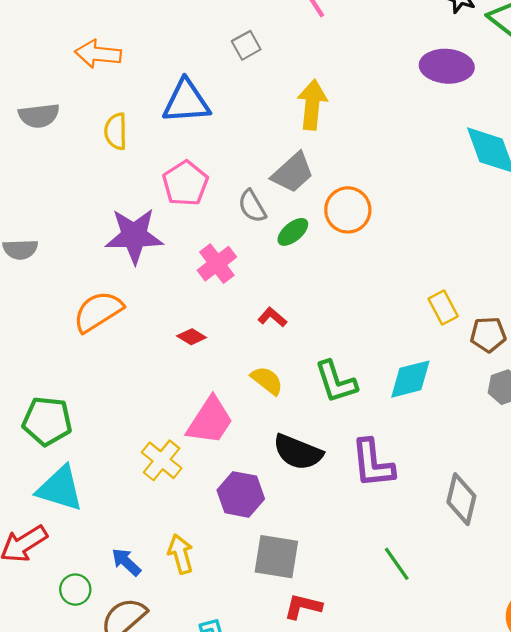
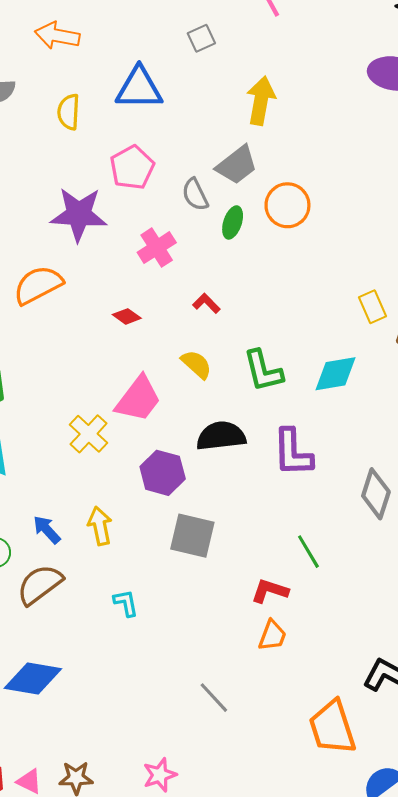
green ellipse: (293, 232) -> (233, 222), turned -36
black semicircle: (298, 452) -> (221, 436), turned 147
red L-shape: (303, 606) -> (270, 591), moved

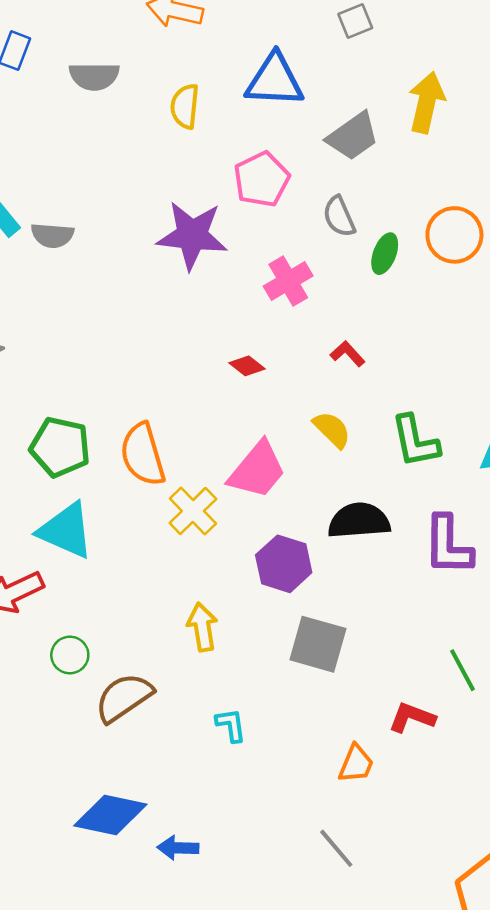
gray trapezoid: (237, 165) -> (353, 136), moved
orange semicircle: (38, 285) -> (143, 454), moved, turned -81
blue arrow: (47, 530) -> (178, 848), moved, turned -48
orange trapezoid: (272, 635) -> (356, 764), moved

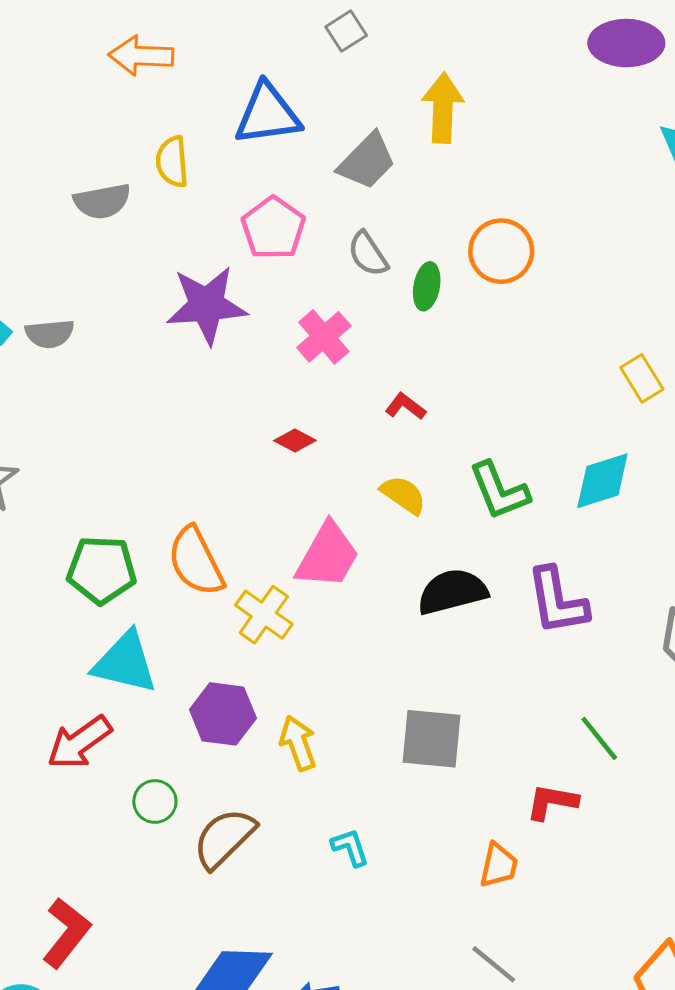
gray semicircle: (94, 76) -> (102, 201), moved
purple hexagon: (284, 564) -> (223, 714), moved

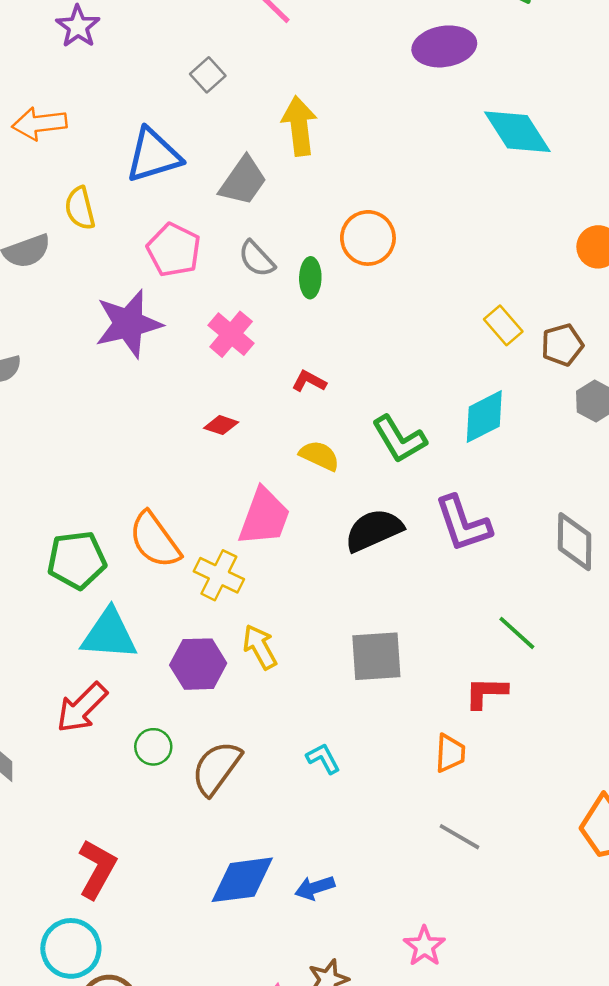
yellow arrow: (298, 743) -> (260, 647), moved

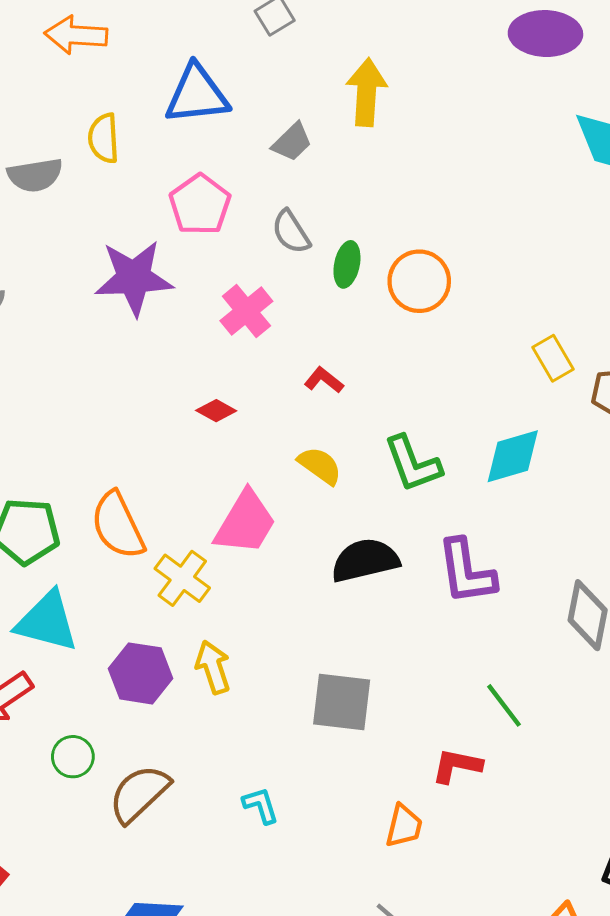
gray trapezoid: (243, 181) -> (292, 142), size x0.7
orange circle: (368, 238) -> (419, 281), moved

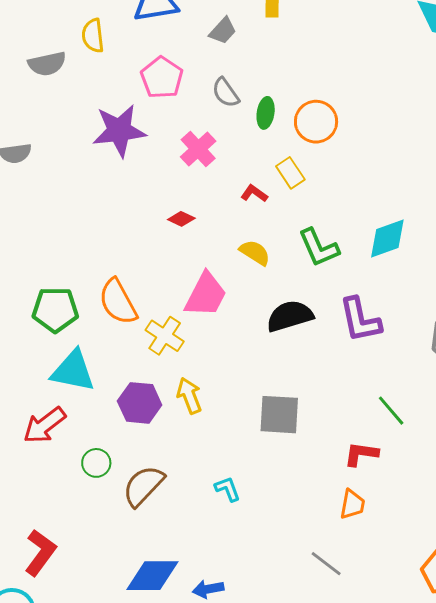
yellow rectangle: (553, 358) -> (290, 173), moved
orange trapezoid: (404, 826) -> (352, 504), moved

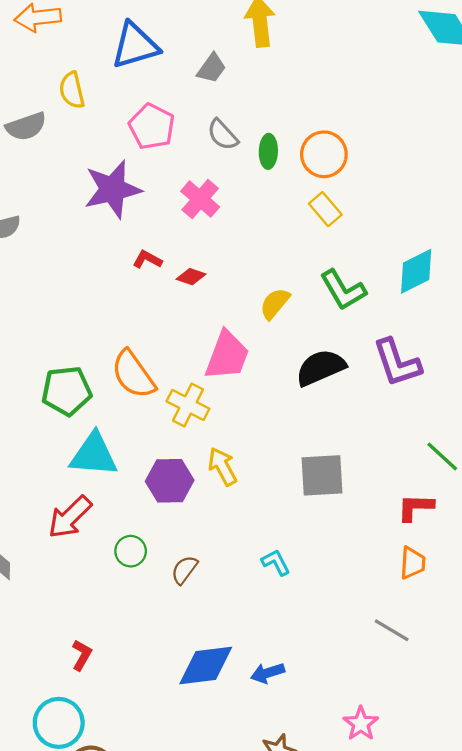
yellow rectangle: (290, 173) -> (325, 209), moved
red L-shape: (254, 194) -> (147, 260), moved
yellow semicircle: (255, 253) -> (275, 304), turned -76
brown semicircle: (143, 486) -> (184, 570), size x0.6
red L-shape: (40, 553) -> (82, 655), size x0.6

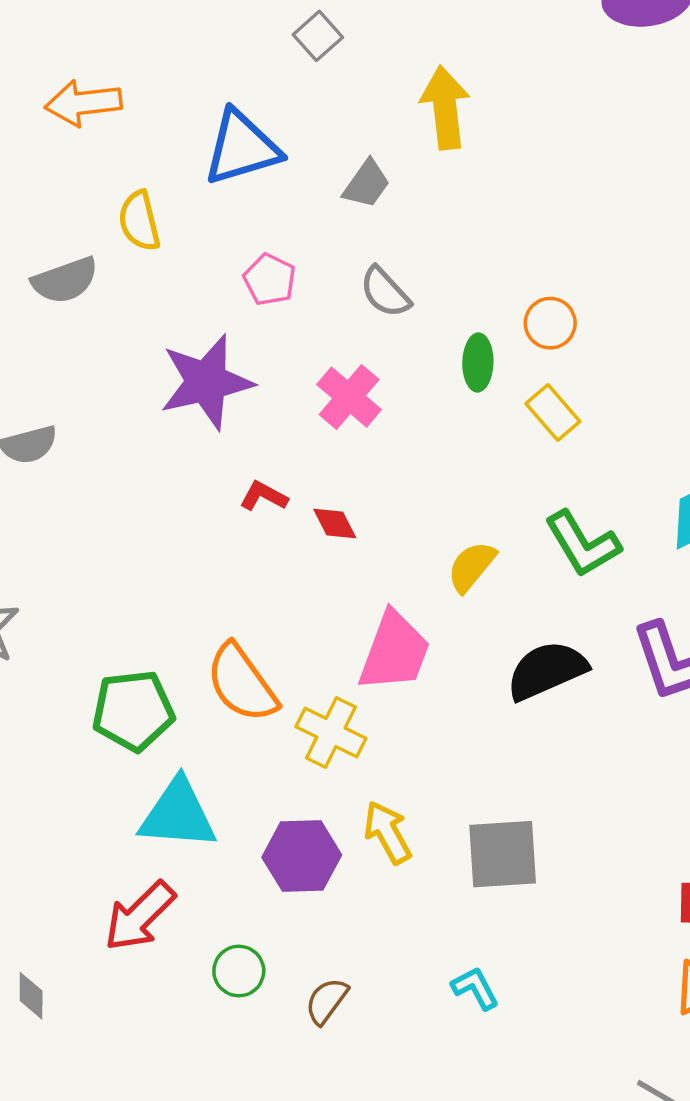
pink pentagon: (152, 127) -> (270, 280), size x0.7
green ellipse: (268, 151) -> (478, 362), moved
orange circle: (324, 154) -> (550, 323), size x0.7
red diamond: (191, 277) -> (335, 523), turned 44
gray square: (322, 475) -> (503, 854), moved

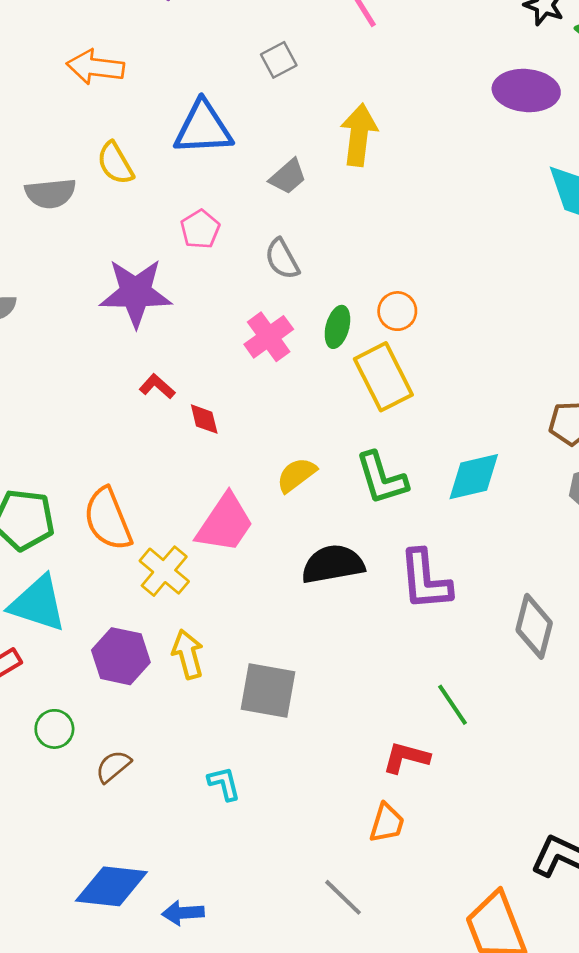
yellow semicircle: (139, 221) -> (115, 163), turned -30
pink cross: (349, 397) -> (269, 337), moved
yellow rectangle: (553, 413) -> (383, 377), size x1.6

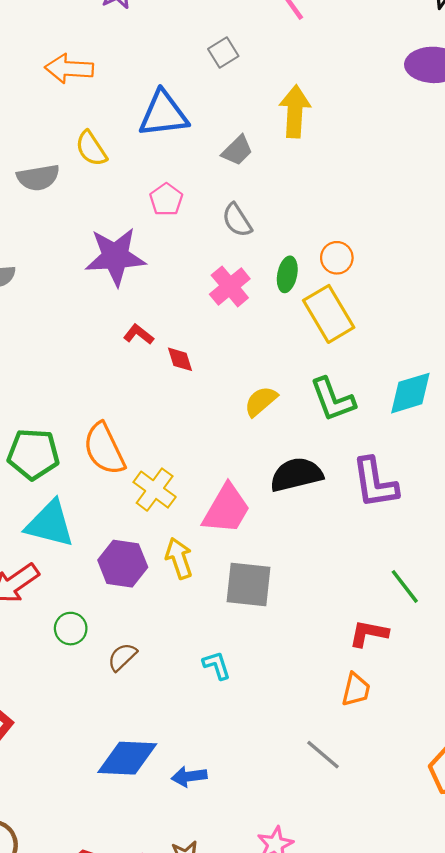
pink trapezoid: (225, 523) -> (226, 509), moved

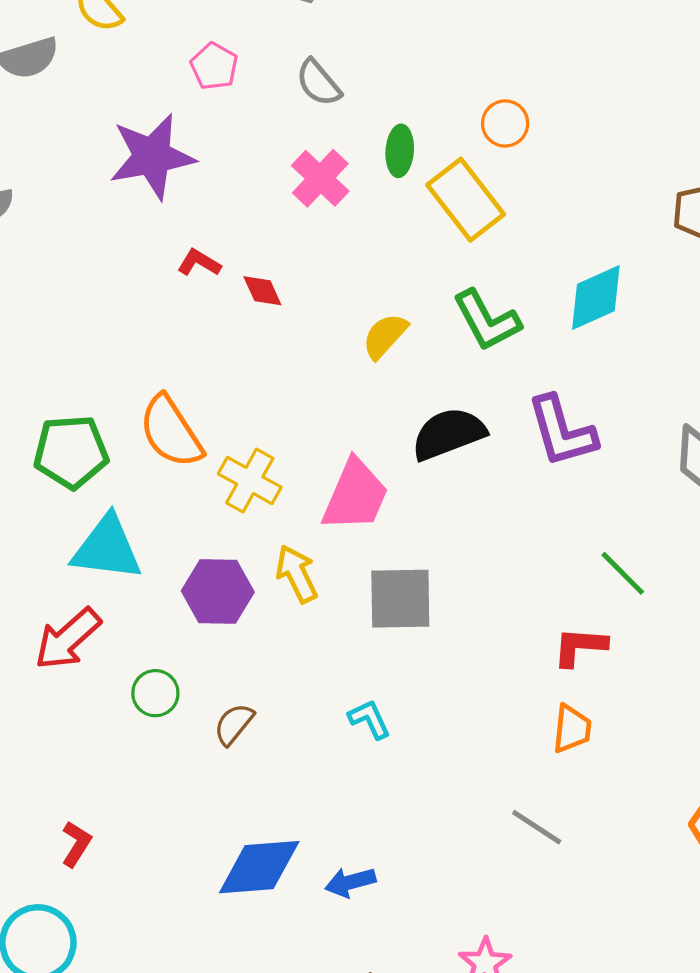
orange circle: (337, 258) -> (505, 123), moved

